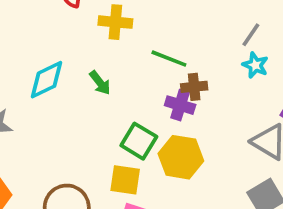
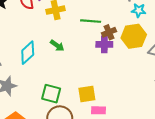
green square: (139, 141) -> (51, 94), moved
yellow hexagon: (181, 157) -> (134, 36), moved

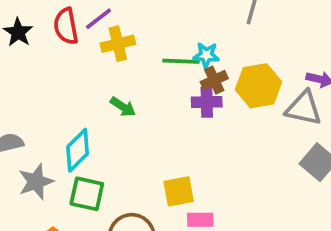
cyan star: (139, 10) -> (206, 55), moved
cyan diamond: (28, 53) -> (78, 150), moved
green square: (51, 94) -> (87, 194), moved

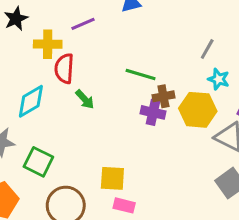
red semicircle: (66, 26) -> (64, 69), moved
yellow cross: (118, 44) -> (48, 44), moved
cyan star: (206, 55) -> (219, 79), moved
cyan diamond: (78, 150) -> (31, 101), moved

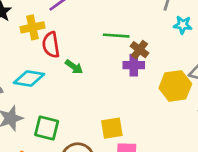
brown cross: (163, 96) -> (140, 50), turned -30
cyan diamond: (31, 101) -> (29, 78), turned 52
yellow hexagon: (198, 110) -> (175, 86), moved

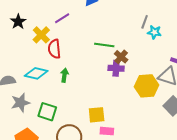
cyan star: (183, 25) -> (154, 32), moved
yellow cross: (32, 27) -> (41, 35), turned -36
green arrow: (74, 67) -> (64, 75), moved, turned -120

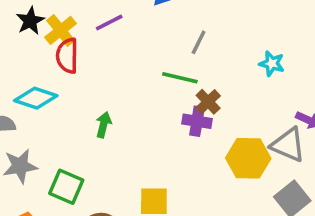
gray line: (145, 22) -> (199, 42), moved
yellow cross: (41, 35) -> (61, 30), moved
red semicircle: (54, 49) -> (67, 56), moved
cyan diamond: (36, 73) -> (36, 98), moved

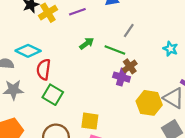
red semicircle: (67, 56) -> (44, 69), moved
green arrow: (103, 125) -> (87, 44), moved, turned 32
green square: (66, 187) -> (53, 95), moved

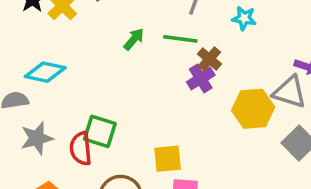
cyan star: (170, 49) -> (244, 18), moved
red semicircle: (44, 69) -> (81, 148), moved
purple cross: (122, 77) -> (201, 79), turned -35

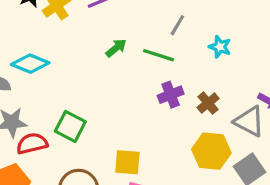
brown cross: (209, 59) -> (208, 103), moved
yellow hexagon: (253, 109) -> (211, 151), moved
red semicircle: (81, 148) -> (32, 143), moved, turned 72

